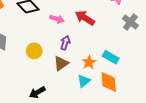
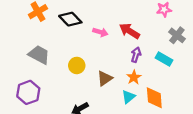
purple arrow: (65, 43) -> (136, 55), moved
cyan rectangle: (111, 57) -> (164, 59), moved

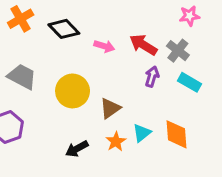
gray cross: (177, 35) -> (178, 51), moved
yellow circle: (77, 65) -> (73, 91), size x1.5
orange star: (134, 77) -> (116, 142), moved

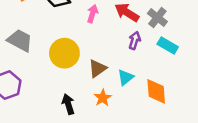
pink arrow: (104, 46) -> (92, 14), turned -90
cyan triangle: (142, 133) -> (126, 77), moved
black arrow: (77, 149) -> (68, 104), turned 102

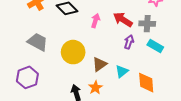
gray cross: (157, 18) -> (147, 24), turned -35
orange star: (103, 98) -> (95, 88), moved

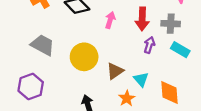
red arrow: (123, 20) -> (142, 19), turned -120
cyan triangle: (122, 71) -> (141, 79), turned -32
orange star: (95, 88) -> (127, 98), moved

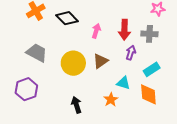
cyan rectangle: (180, 50) -> (152, 69), moved, turned -63
brown triangle: (115, 71) -> (100, 61), moved
cyan triangle: (141, 79) -> (123, 83), turned -32

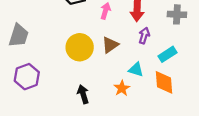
gray cross: (149, 34) -> (177, 14), moved
gray trapezoid: (37, 53) -> (19, 36), moved, turned 80

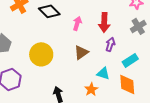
gray cross: (177, 14) -> (138, 26), turned -35
yellow circle: (80, 47) -> (41, 54), moved

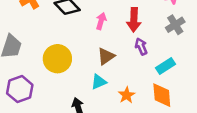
purple arrow: (110, 44) -> (141, 47), turned -40
cyan triangle: (103, 73) -> (99, 82), moved, turned -40
orange star: (91, 89) -> (127, 95), moved

